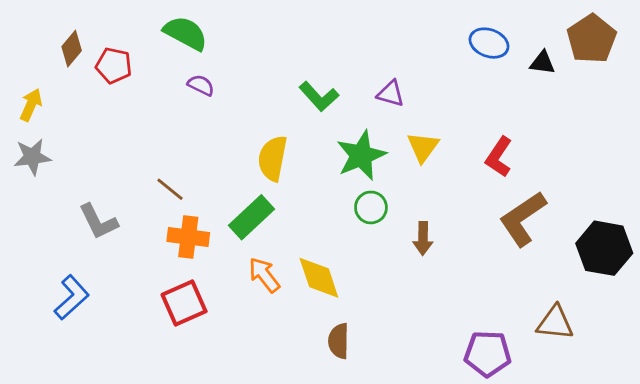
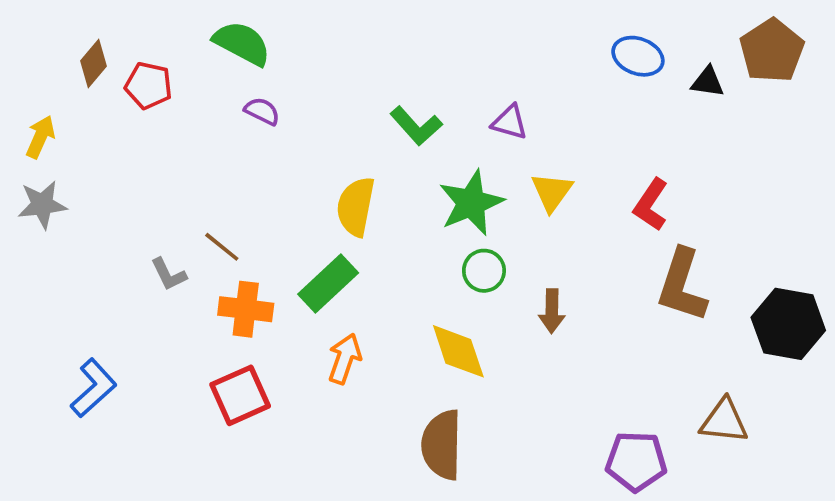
brown L-shape: (523, 219) -> (682, 285), turned -38
gray L-shape: (98, 222) -> (169, 274), moved, size x0.7
orange arrow: (264, 275) -> (345, 359), turned 57
yellow diamond: (319, 278) -> (458, 351), moved
brown semicircle: (339, 341) -> (442, 445), size x1.5

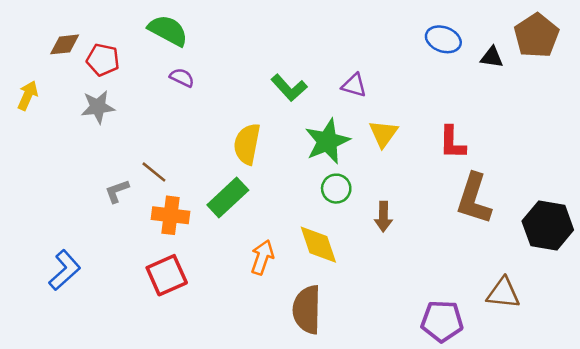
brown diamond: (94, 64) -> (65, 44), turned 44
gray star: (42, 205) -> (98, 107), moved
red L-shape: (651, 205) -> (452, 143), turned -33
gray L-shape: (169, 274) -> (117, 191), turned 96
orange arrow: (345, 359) -> (262, 257), moved

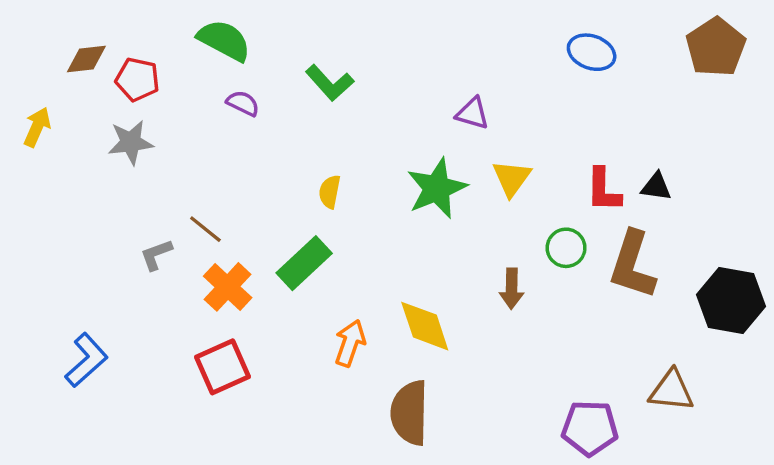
black triangle: (492, 57) -> (656, 187), moved
green L-shape: (289, 88) -> (330, 83), moved
yellow semicircle: (247, 144) -> (330, 192), size x0.6
green circle: (336, 189) -> (566, 248), moved
orange cross: (170, 215) -> (228, 287), turned 36

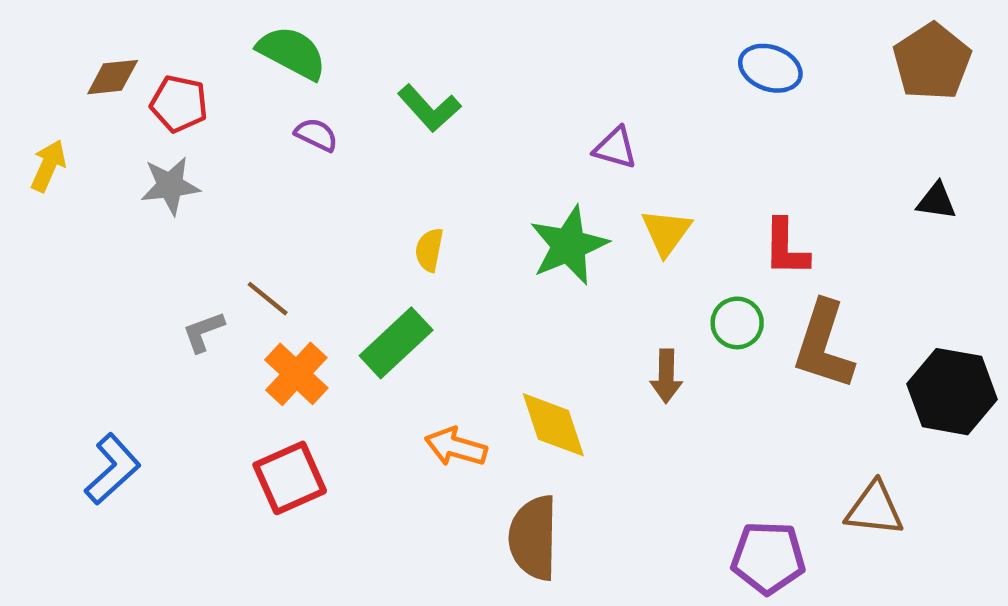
black triangle: (656, 187) -> (936, 201), moved
orange arrow: (350, 343) -> (456, 447), turned -93

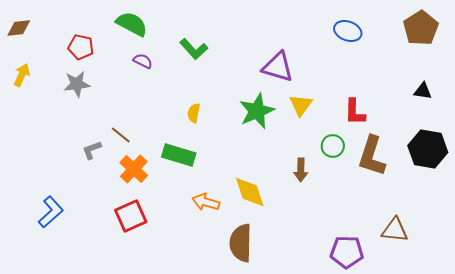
brown diamond: (113, 77) -> (19, 28), moved
purple triangle: (615, 148) -> (278, 67), size x1.6
green rectangle: (396, 343) -> (179, 155), turned 60
black hexagon: (952, 392) -> (428, 149), moved

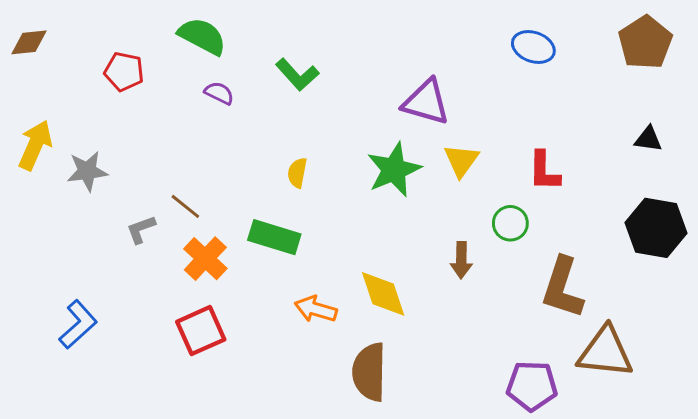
yellow arrow: (22, 75) -> (35, 145), moved, size x1.4
gray star: (77, 84) -> (87, 171), moved
brown L-shape: (372, 156) -> (562, 288), moved
brown triangle: (395, 230) -> (605, 352), size x1.4

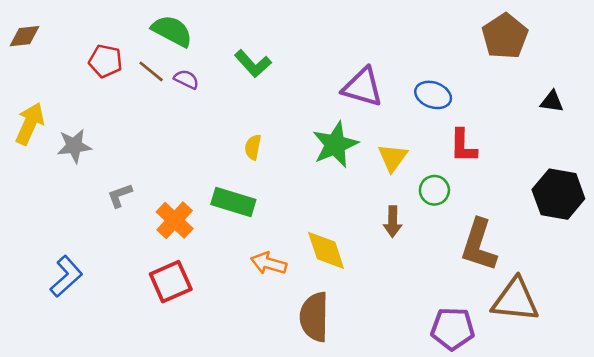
brown pentagon: (645, 42) -> (505, 36), moved
blue ellipse: (533, 47) -> (433, 95), moved
black triangle: (648, 139) -> (552, 101), moved
yellow triangle: (461, 160) -> (393, 158), moved
brown line: (185, 206) -> (151, 71), moved

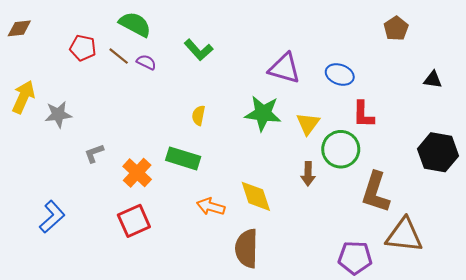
brown pentagon: (505, 36) -> (396, 28), size x0.7
green star: (335, 145) -> (263, 113), turned 30
green circle: (434, 190) -> (341, 149), size x1.6

